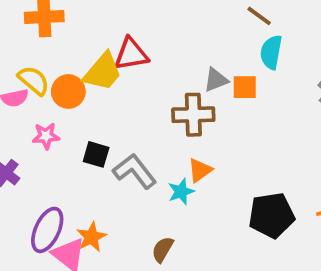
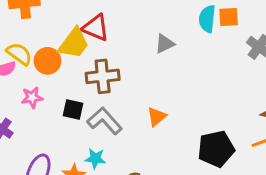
red triangle: (131, 54) -> (96, 28), turned 36
orange square: (245, 87) -> (229, 17), moved
brown cross: (193, 115) -> (103, 76), moved
cyan star: (181, 192) -> (95, 159), moved, turned 30

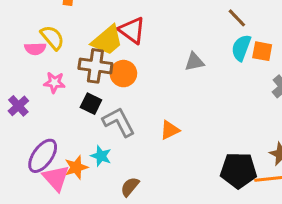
orange circle: (47, 61) -> (123, 74), moved
brown cross: (103, 76) -> (95, 66), moved
black pentagon: (216, 149) -> (239, 170), moved

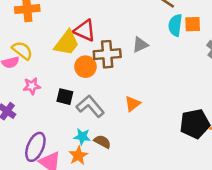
brown cross: (95, 66) -> (107, 54), moved
orange star: (76, 167) -> (78, 156), moved
brown semicircle: (130, 187) -> (102, 142), moved, turned 91

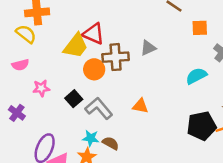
cyan semicircle: (175, 25) -> (196, 76), moved, turned 55
yellow semicircle: (22, 50) -> (26, 34), moved
black square: (65, 97) -> (74, 99), turned 35
orange triangle: (133, 104) -> (140, 106), turned 49

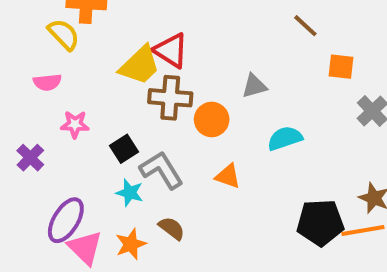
brown cross: (116, 57) -> (170, 98), moved
orange circle: (94, 69) -> (212, 119), moved
cyan semicircle: (196, 76) -> (285, 138), moved
cyan star: (91, 138) -> (130, 193), moved

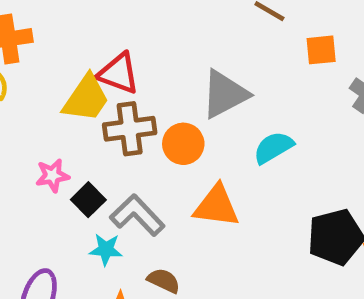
gray triangle: (254, 86) -> (225, 94), size x1.6
pink star: (75, 124) -> (52, 175), moved
orange triangle: (228, 176) -> (216, 206), size x1.5

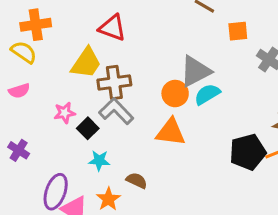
red triangle: (119, 73) -> (112, 28), moved
gray triangle: (225, 94) -> (195, 71), moved
orange circle: (183, 144) -> (175, 94), moved
gray L-shape: (137, 215) -> (116, 111), moved

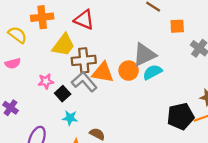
orange cross: (36, 25) -> (42, 17), moved
orange triangle: (171, 132) -> (103, 73), moved

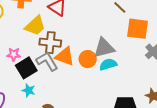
orange square: (177, 26) -> (138, 29), size x1.6
black square: (63, 94) -> (26, 68), size x1.5

